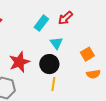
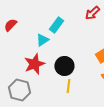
red arrow: (65, 18) -> (92, 13), moved
cyan triangle: (56, 43) -> (42, 40), moved, turned 32

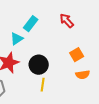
red arrow: (92, 13) -> (67, 21), moved, turned 91

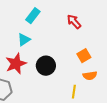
cyan rectangle: (31, 24) -> (33, 16), moved
yellow line: (43, 85) -> (74, 92), moved

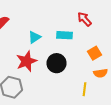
cyan rectangle: (33, 16) -> (64, 35), moved, turned 56

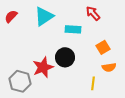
cyan triangle: (34, 37) -> (44, 16), moved, size x1.5
red star: (26, 61) -> (43, 67), moved

